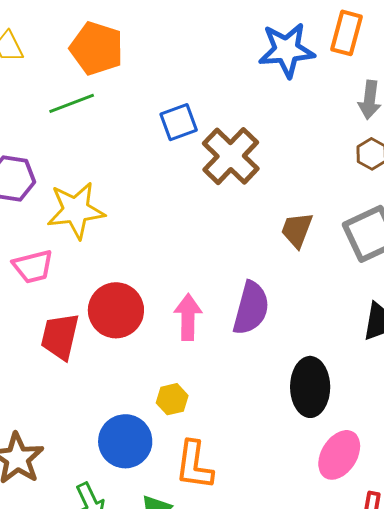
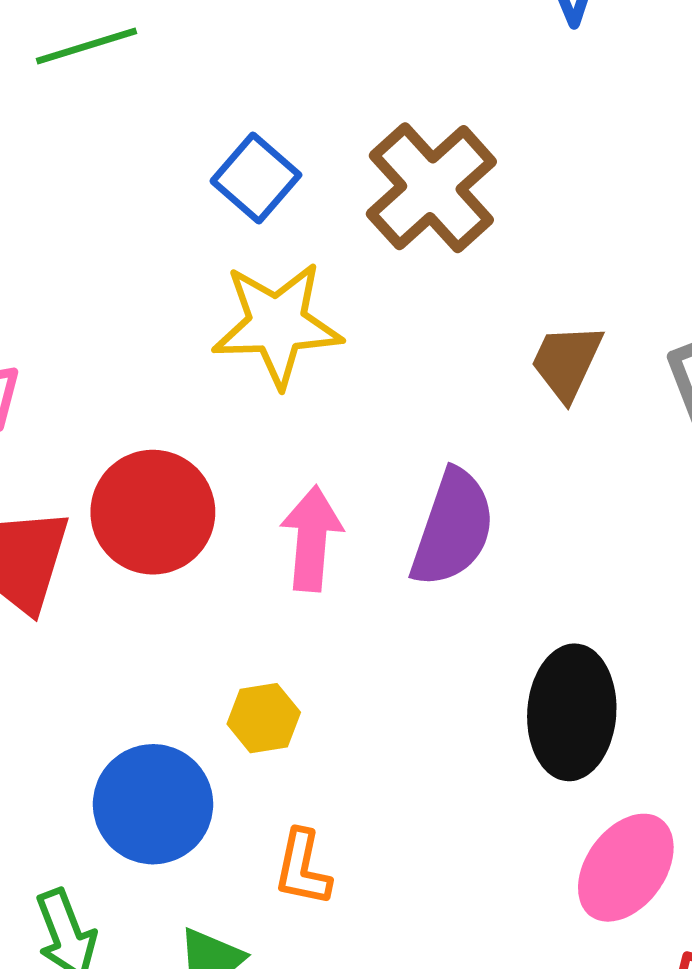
blue square: (179, 122) -> (256, 178), moved, turned -33
yellow star: (76, 210) -> (277, 324), moved
orange L-shape: (194, 465) -> (303, 868), size x0.7

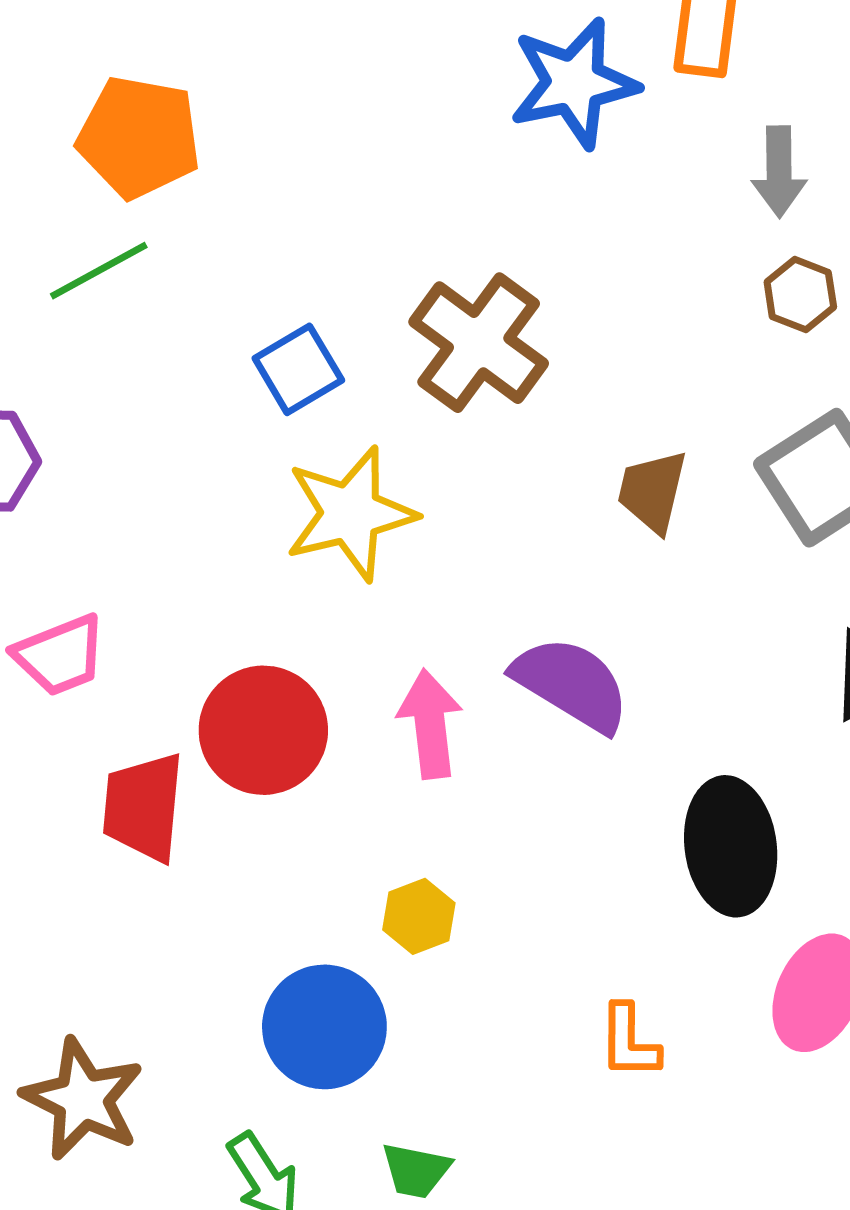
blue square: (256, 178) -> (298, 369), turned 30
purple semicircle: (453, 528) -> (571, 684), turned -66
orange L-shape: (303, 868) -> (629, 1042), moved

